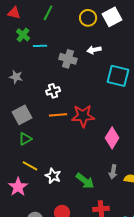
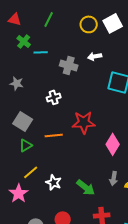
gray square: (22, 115) -> (23, 121), turned -30
orange line: (58, 115) -> (54, 135), moved
yellow line: (30, 166) -> (31, 172), turned -70

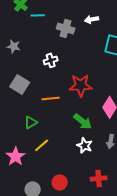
green triangle: (26, 145) -> (31, 122), moved
yellow line: (31, 172) -> (42, 145), moved
white star: (54, 182) -> (85, 145), moved
green arrow: (86, 187) -> (83, 121), moved

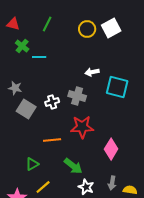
white arrow: (92, 19) -> (92, 72), moved
gray cross: (66, 28) -> (77, 96), moved
gray square: (20, 84) -> (26, 109), moved
green arrow: (83, 121) -> (73, 166), moved

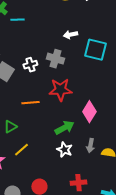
green arrow: (73, 166) -> (64, 128), moved, turned -66

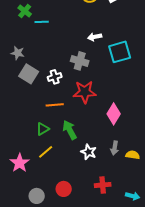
cyan square: (95, 50) -> (120, 52), turned -30
white cross: (30, 65) -> (55, 77), moved
green triangle: (10, 127) -> (43, 129), moved
green arrow: (64, 128) -> (70, 130), moved, turned -90

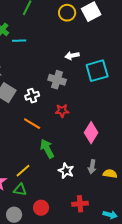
red star: (85, 92) -> (62, 111), size x0.6
orange line: (55, 105) -> (32, 124), turned 36
green triangle: (43, 129) -> (20, 190), moved, turned 40

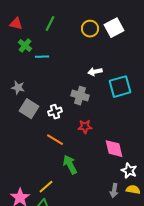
pink diamond: (91, 133) -> (114, 149), turned -45
gray arrow: (92, 167) -> (114, 191), moved
white star: (66, 171) -> (129, 171), moved

